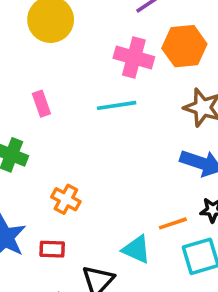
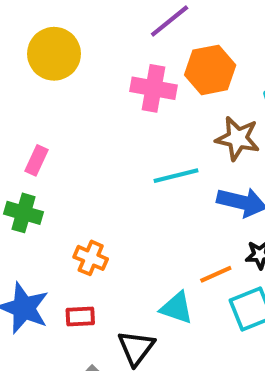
pink rectangle: (41, 104) -> (36, 160), moved, turned 50
cyan line: (117, 105) -> (176, 176), moved

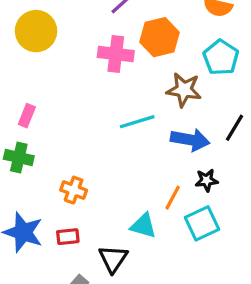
orange line: (216, 274) -> (173, 198), turned -35

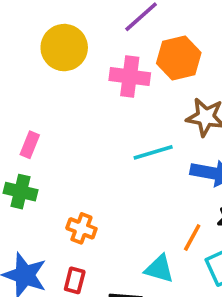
yellow circle: (36, 31) -> (64, 48), moved
red rectangle: (68, 237) -> (75, 280), turned -70

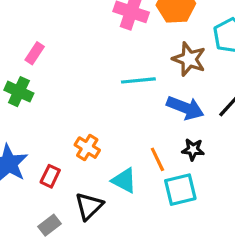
orange cross: (81, 228) -> (87, 148), moved
orange line: (192, 238) -> (157, 159), turned -65

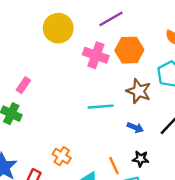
blue arrow: (185, 108) -> (135, 127), size x0.6

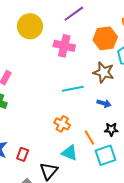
orange hexagon: (129, 50) -> (105, 38), moved
orange cross: (62, 156) -> (62, 124), moved

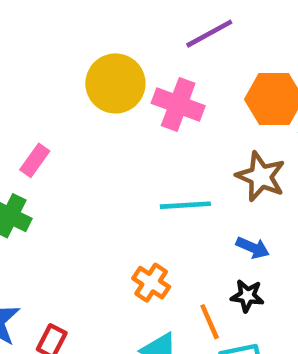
yellow circle: (30, 26) -> (115, 83), moved
black star: (111, 129) -> (247, 296), moved

